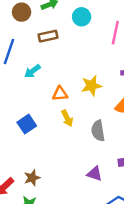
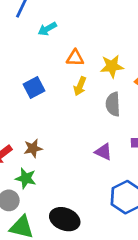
yellow star: (91, 86) -> (112, 66), moved
yellow arrow: (67, 118) -> (80, 86), turned 42

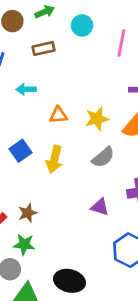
cyan arrow: (47, 29) -> (26, 89), turned 36
yellow arrow: (80, 86) -> (54, 159), moved, size x1.4
gray semicircle: (113, 104) -> (103, 157), turned -120

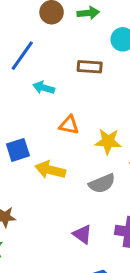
brown rectangle: (44, 49) -> (90, 67), moved
yellow arrow: (54, 159) -> (50, 170), turned 72

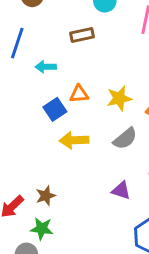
blue square: (18, 150) -> (55, 109), moved

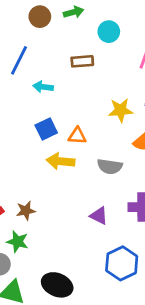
orange triangle: (79, 94) -> (77, 136), moved
yellow star: (119, 98) -> (121, 110), moved
gray semicircle: (125, 139) -> (110, 166), turned 40

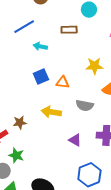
blue line: (19, 60) -> (24, 27), turned 30
yellow arrow: (61, 161) -> (51, 112), moved
brown star: (26, 211) -> (20, 123), moved

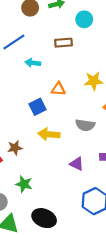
blue square: (41, 76) -> (38, 107), moved
orange triangle: (63, 82) -> (58, 89), moved
green star: (16, 155) -> (24, 184), moved

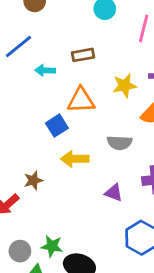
brown rectangle: (63, 43) -> (83, 55), moved
orange triangle: (58, 89) -> (81, 100), size x1.5
green star: (24, 184) -> (52, 246), moved

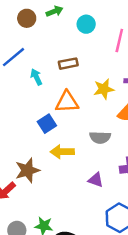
cyan arrow: (45, 70) -> (36, 77), turned 63
brown star: (33, 180) -> (27, 170), size x1.5

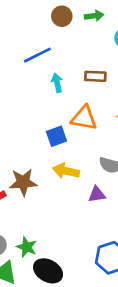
purple triangle: (96, 180) -> (97, 195), moved, turned -42

